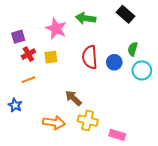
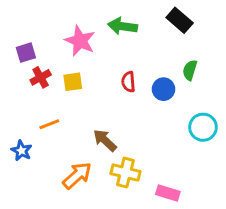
red semicircle: (90, 57) -> (128, 82), size x0.6
cyan circle: (142, 70) -> (203, 127), moved
orange line: (28, 80) -> (49, 124), moved
orange arrow: (54, 123) -> (77, 175), turned -50

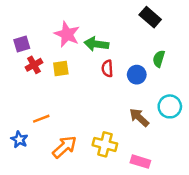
green arrow: (123, 26) -> (96, 44), moved
orange line: (49, 124) -> (41, 119), moved
brown arrow: (105, 140) -> (139, 117), moved
blue star: (22, 151) -> (19, 140), moved

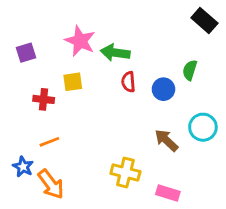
black rectangle: (150, 17) -> (204, 20), moved
red cross: (34, 65) -> (44, 99), moved, turned 35
orange arrow: (65, 147) -> (51, 184), moved, turned 95

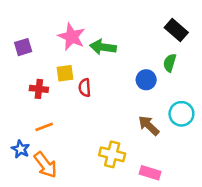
black rectangle: (204, 20) -> (176, 30), moved
red semicircle: (128, 82) -> (85, 88), moved

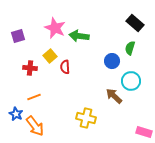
yellow square: (65, 73) -> (50, 56), turned -32
cyan circle: (181, 114) -> (131, 81), moved
pink rectangle: (150, 173) -> (144, 132), moved

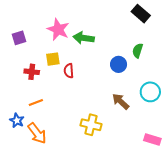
black rectangle: (135, 23) -> (141, 14), moved
yellow square: (50, 56) -> (53, 59), turned 32
cyan circle: (131, 81) -> (150, 92), moved

